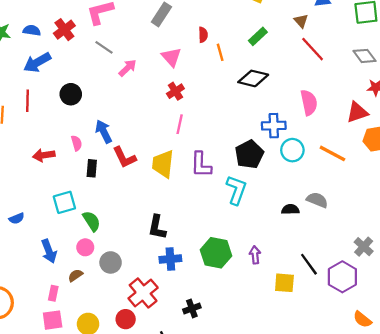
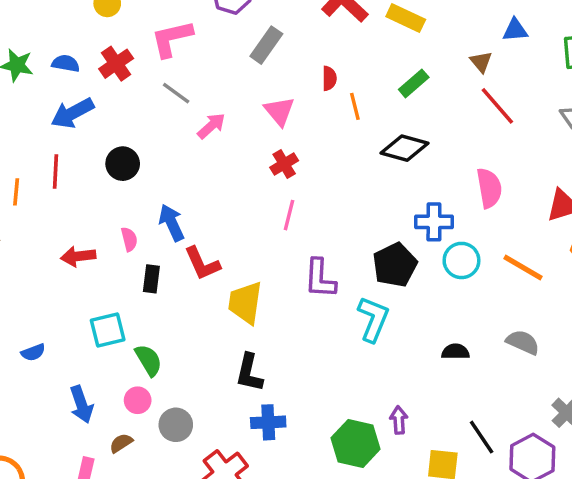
yellow trapezoid: (163, 164) -> (245, 303), moved
gray semicircle: (317, 200) -> (523, 342), moved
green hexagon: (216, 253) -> (356, 443), moved

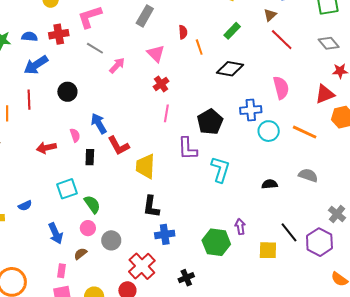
brown triangle: (481, 62) -> (270, 15), turned 32
red cross: (116, 64) -> (59, 34), turned 30
black pentagon: (395, 265) -> (210, 122), moved

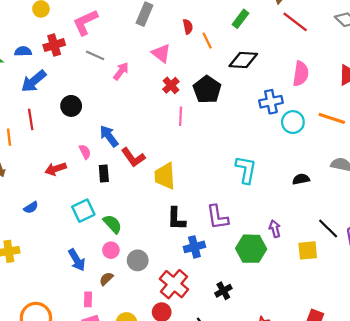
pink semicircle: (281, 88) -> (301, 74), turned 30
black pentagon: (210, 122) -> (207, 90), moved
purple L-shape: (187, 149) -> (218, 217), moved
blue semicircle: (25, 206) -> (31, 207), moved

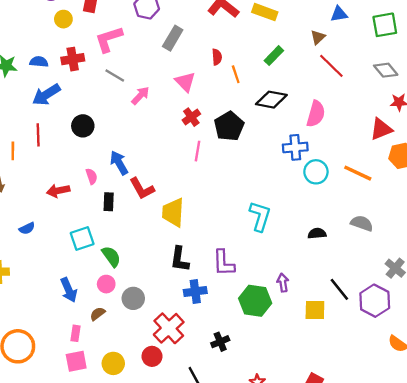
pink semicircle: (301, 74) -> (316, 114), moved

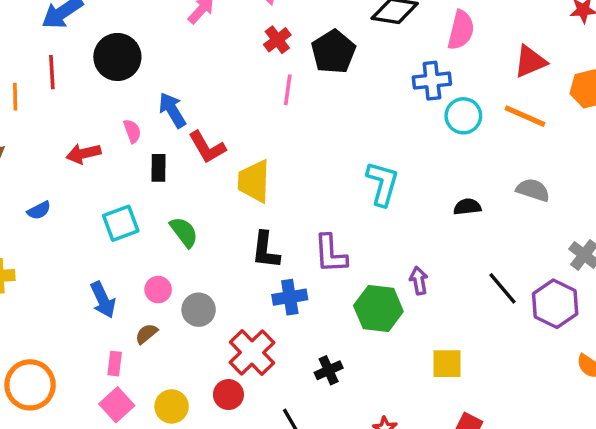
black circle: (83, 126) -> (117, 57), size x1.4
red triangle: (381, 129) -> (530, 61), moved
green semicircle: (111, 256) -> (184, 232), moved
yellow square: (315, 310) -> (447, 364), moved
pink square: (76, 361) -> (117, 405), turned -30

